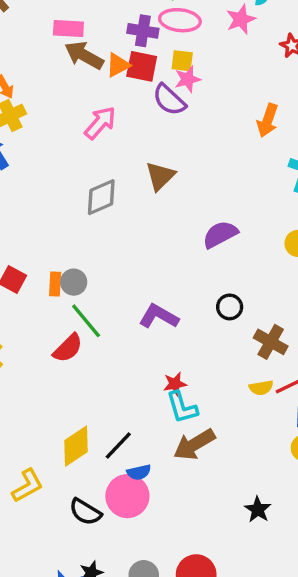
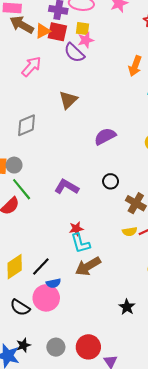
gray diamond: (101, 197) -> (26, 125), moved

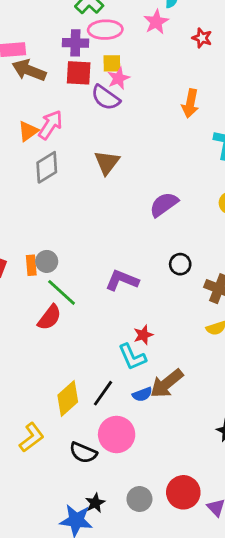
orange triangle: (43, 31) -> (28, 131), moved
gray diamond: (26, 125) -> (47, 167), moved
cyan L-shape: (80, 243) -> (132, 357), moved
blue semicircle: (53, 283) -> (142, 394), moved

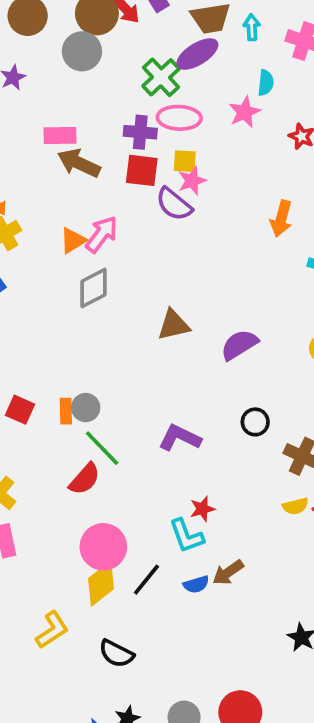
brown triangle: (107, 163) -> (174, 325), moved, turned 36
brown arrow: (167, 383) -> (228, 572), size x0.7
pink circle: (117, 435) -> (103, 547), moved

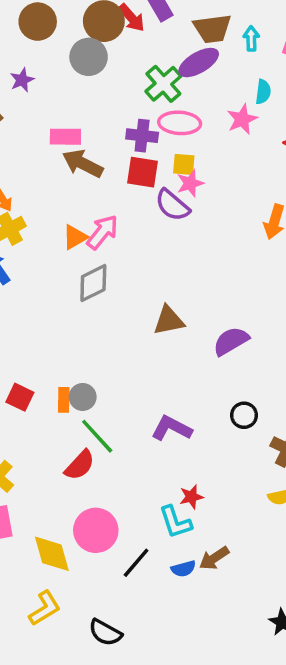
yellow diamond: (101, 584) -> (52, 554), moved, turned -69

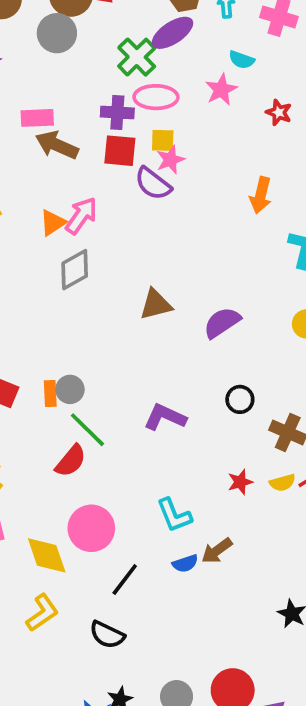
cyan semicircle: (263, 92) -> (242, 60), turned 105
red star: (191, 497) -> (240, 482), moved
black line: (136, 563) -> (125, 580), moved

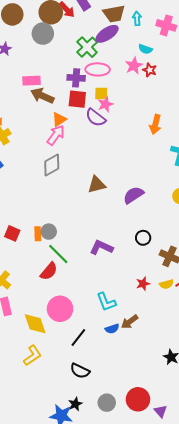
red star: (279, 112) -> (150, 70), moved
orange triangle: (53, 223) -> (59, 119), moved
black semicircle: (107, 635) -> (80, 371), moved

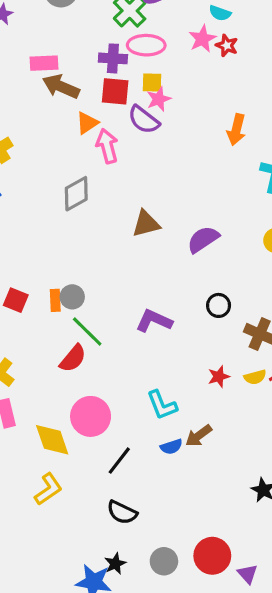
pink arrow: (56, 135) -> (107, 146), moved, turned -50

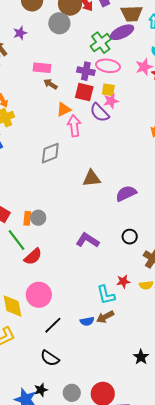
brown arrow: (61, 86) -> (50, 84), size x0.6
green line: (87, 331) -> (17, 240), moved
cyan L-shape: (162, 405) -> (106, 295), moved

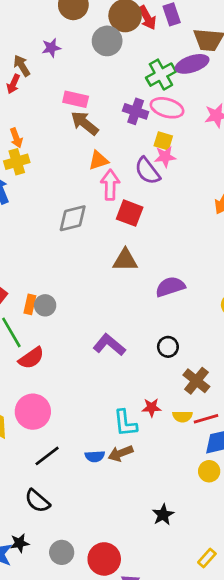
brown arrow: (50, 84) -> (85, 123), size x1.5
red square: (84, 92) -> (130, 213), moved

